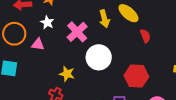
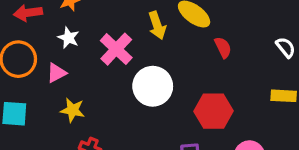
pink triangle: (38, 44) -> (56, 73), turned -32
yellow star: (67, 74) -> (73, 110), moved

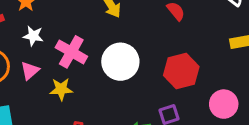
pink cross: (116, 49) -> (71, 52), moved
yellow star: (73, 110) -> (61, 89), moved

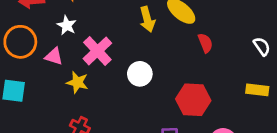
white circle: (120, 62) -> (140, 74), size x0.7
pink triangle: (30, 71) -> (54, 56), turned 42

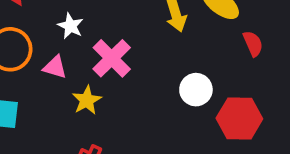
white circle: (140, 74) -> (196, 90), moved
yellow star: (77, 82) -> (87, 100), turned 30

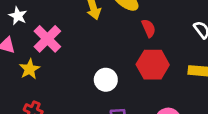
white circle: (196, 90) -> (106, 80), moved
red hexagon: (239, 118) -> (153, 65), moved

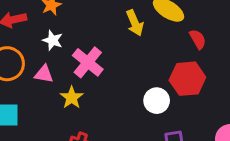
red hexagon: (153, 65) -> (187, 79), moved

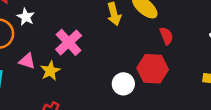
white star: (53, 40) -> (26, 17), moved
pink triangle: (44, 74) -> (27, 61), moved

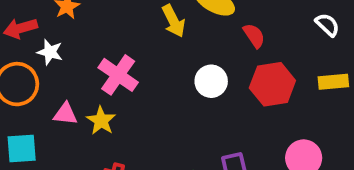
red hexagon: (153, 69) -> (272, 84), moved
white circle: (123, 84) -> (211, 81), moved

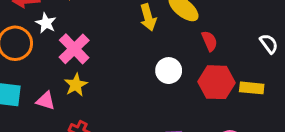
pink cross: (118, 75) -> (74, 49), moved
yellow rectangle: (333, 82) -> (252, 88), moved
pink triangle: (65, 114) -> (46, 101), moved

